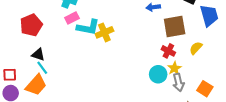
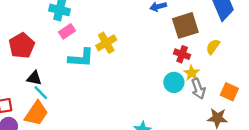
cyan L-shape: (88, 27) -> (81, 58), moved

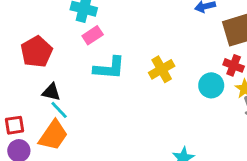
yellow cross: (106, 43) -> (162, 69), moved
cyan circle: (174, 82) -> (211, 85), moved

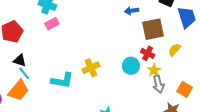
cyan L-shape: (109, 68) -> (62, 80), moved
yellow cross: (162, 69) -> (91, 68), moved

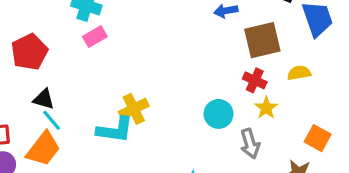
yellow semicircle: (175, 50) -> (299, 73), turned 40
cyan circle: (131, 66) -> (219, 114), moved
yellow cross: (91, 68) -> (134, 109), moved
gray arrow: (158, 84) -> (250, 144), moved

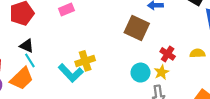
brown square: (262, 40) -> (137, 28), moved, turned 30
yellow star: (266, 108) -> (162, 72), moved
cyan L-shape: (115, 130) -> (71, 73), turned 30

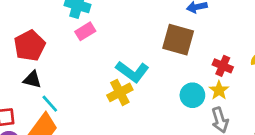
black triangle: (27, 46) -> (32, 79), moved
cyan L-shape: (71, 73) -> (132, 72), moved

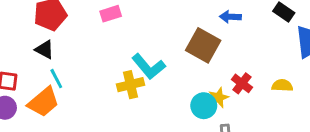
yellow star: (219, 90) -> (219, 98), moved

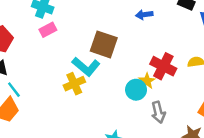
brown square: (203, 45) -> (104, 44), moved
red cross: (242, 83) -> (163, 66), size x1.5

